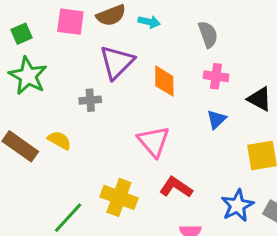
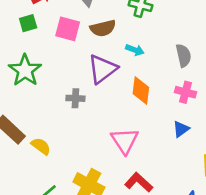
cyan arrow: (149, 22) -> (135, 50), moved
green square: (22, 34) -> (28, 23), moved
yellow semicircle: (59, 140) -> (41, 146), moved

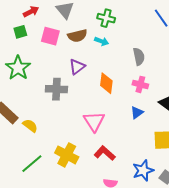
cyan arrow: (135, 50) -> (102, 41), moved
purple triangle: (102, 69) -> (77, 67), size x0.7
gray cross: (75, 98) -> (56, 89), size x1.5

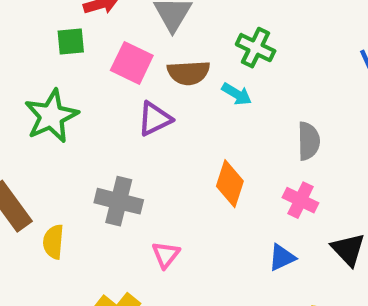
purple triangle: (77, 67) -> (155, 119), moved
gray cross: (56, 89) -> (119, 201), moved
pink triangle: (94, 121) -> (166, 255), moved, size x0.6
yellow semicircle: (30, 126) -> (53, 242), turned -133

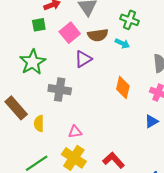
pink square: (132, 63) -> (70, 33), turned 30
gray cross: (119, 201) -> (60, 90), moved
pink triangle: (166, 255) -> (75, 132), moved, turned 48

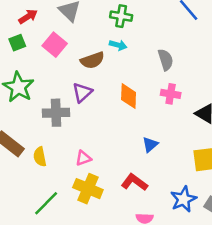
brown semicircle: (98, 35) -> (92, 60), moved
purple triangle: (83, 59) -> (82, 92), moved
blue triangle: (151, 121) -> (150, 145), moved

